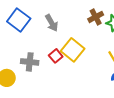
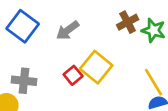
gray arrow: (52, 23) -> (68, 30), turned 84
gray cross: (30, 62) -> (24, 81), moved

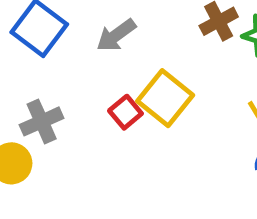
gray cross: (24, 81) -> (42, 121), turned -30

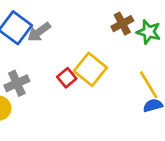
gray arrow: (116, 35) -> (39, 32), moved

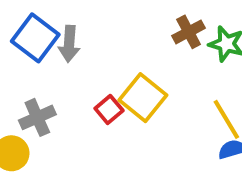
gray arrow: (39, 32) -> (69, 44), turned -50

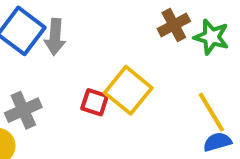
red square: (109, 110) -> (95, 102), turned -32

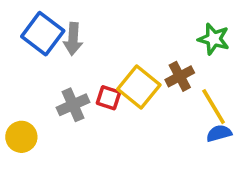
brown cross: (174, 25) -> (180, 76), moved
gray cross: (23, 110) -> (73, 105), moved

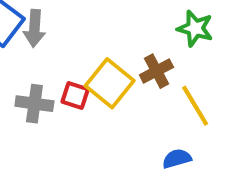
gray cross: (73, 105) -> (34, 104), turned 32
blue semicircle: (219, 133) -> (177, 159), moved

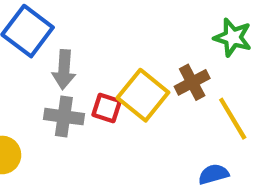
gray arrow: (34, 28) -> (64, 70), moved

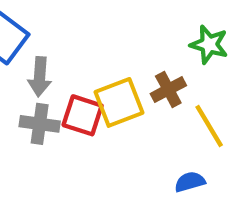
yellow square: (143, 95) -> (119, 102), turned 30
red square: (107, 108) -> (83, 115), size x1.4

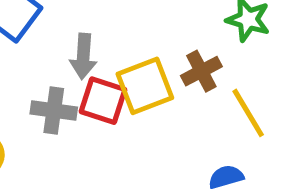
gray arrow: (40, 77) -> (83, 56), moved

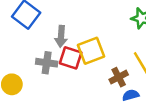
brown cross: (201, 71) -> (119, 77), moved

